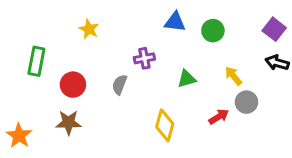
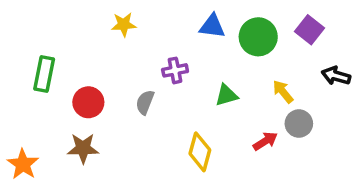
yellow star: (89, 29) -> (124, 24), moved, turned -30
purple square: (274, 29) -> (309, 30), moved
green circle: (213, 31) -> (258, 37), size x1.4

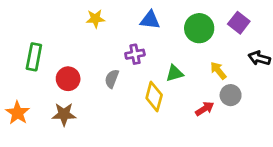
blue triangle: (212, 26) -> (150, 20), moved
yellow diamond: (200, 152) -> (154, 96), moved
orange star: (23, 164) -> (18, 113), moved

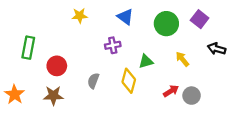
blue triangle: (150, 20) -> (125, 17), turned 30
gray semicircle: (112, 79) -> (93, 81), moved
gray circle: (231, 95) -> (192, 96), moved

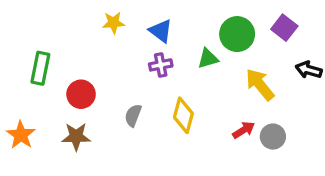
blue triangle: (125, 17) -> (161, 31), moved
yellow arrow: (182, 59) -> (260, 84), size x1.5
green triangle: (146, 61) -> (208, 58), moved

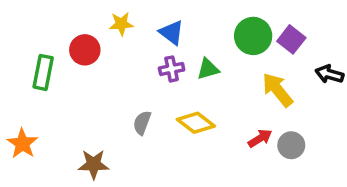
purple square: (284, 28) -> (291, 39), moved
green triangle: (208, 58) -> (208, 69), moved
red circle: (81, 94) -> (85, 50), moved
yellow diamond: (183, 115) -> (196, 123), turned -68
brown star: (76, 137) -> (94, 164), moved

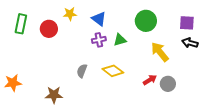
purple square: (291, 39) -> (187, 23), moved, turned -35
green rectangle: (43, 72) -> (21, 24), moved
orange star: (22, 144) -> (13, 83), turned 30

